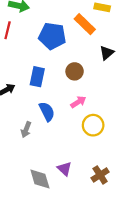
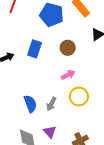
blue semicircle: (47, 111) -> (30, 104), moved
gray arrow: (26, 130) -> (51, 104), moved

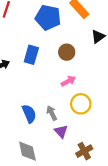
gray arrow: (51, 104) -> (52, 113), turned 128
purple triangle: (50, 132) -> (61, 131), moved

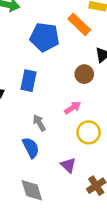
brown circle: (67, 52) -> (84, 74), moved
gray arrow: (52, 113) -> (39, 123), moved

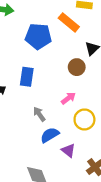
blue semicircle: (31, 148) -> (50, 135), moved, turned -90

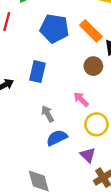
orange rectangle: (69, 22) -> (91, 31), moved
pink arrow: (68, 98) -> (81, 99), turned -104
purple triangle: (68, 150) -> (88, 155), moved

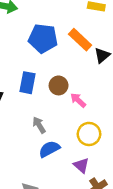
brown circle: (93, 66) -> (59, 85), moved
pink arrow: (81, 99) -> (78, 100), moved

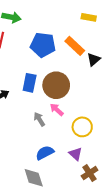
brown circle: (59, 85) -> (56, 85), size x1.6
pink arrow: (78, 100) -> (57, 110), moved
blue semicircle: (49, 149) -> (45, 153), moved

